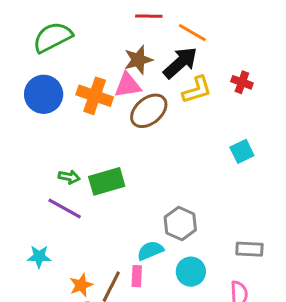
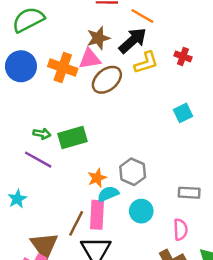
cyan star: (39, 257) -> (17, 199), turned -30
pink rectangle: (137, 276) -> (97, 215), size x1.6
orange star: (81, 285) -> (97, 178), moved

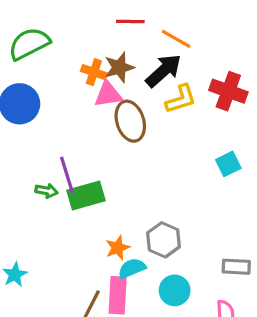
red cross: (183, 56) -> (228, 91), size x1.6
orange cross: (63, 67) -> (94, 72), moved, size x0.7
brown ellipse: (107, 80) -> (130, 121), turned -68
purple line: (38, 160) -> (67, 175), moved, turned 44

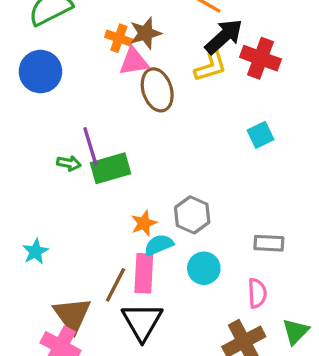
black arrow: (163, 71) -> (224, 37), moved

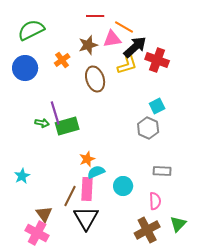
orange cross: (119, 38) -> (62, 60), moved, turned 35
pink triangle: (134, 62) -> (112, 39), moved
gray hexagon: (192, 215) -> (148, 128), moved
brown triangle: (72, 315) -> (44, 214), size x0.7

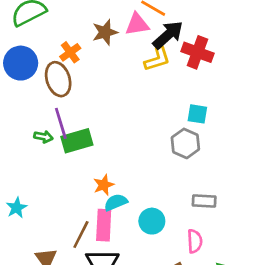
brown ellipse: (95, 79) -> (58, 79), moved
cyan square: (157, 106) -> (197, 114), turned 35

